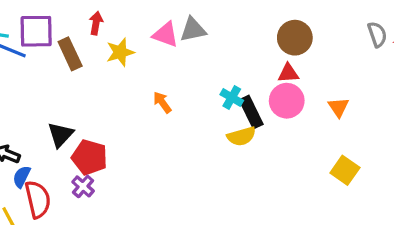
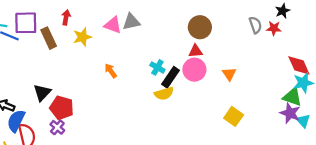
black rectangle: (251, 112) -> (170, 77), turned 60
blue semicircle: (22, 177) -> (16, 121), size x1.5

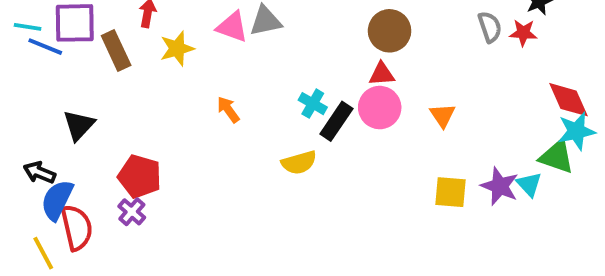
black triangle: (42, 92) -> (79, 125), moved
yellow semicircle: (164, 94) -> (299, 163), moved
purple star: (290, 113) -> (500, 186), moved
yellow square: (234, 116) -> (450, 192), turned -30
cyan triangle: (303, 121) -> (529, 184), moved

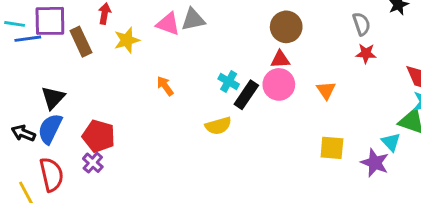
red star: (523, 33) -> (366, 53), moved
blue line: (45, 47) -> (28, 39), turned -30
purple star: (500, 186) -> (375, 163), moved
blue semicircle: (57, 200) -> (50, 129), moved

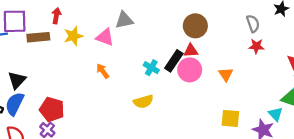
pink triangle: (168, 24) -> (105, 37), moved
brown rectangle: (81, 42) -> (38, 37), turned -70
black rectangle: (246, 95) -> (174, 61), moved

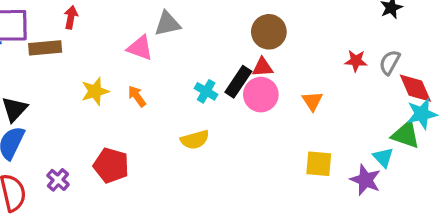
gray semicircle: (253, 24) -> (390, 62), moved, turned -132
yellow star: (73, 36) -> (95, 91), moved
red pentagon: (52, 109) -> (111, 165), moved

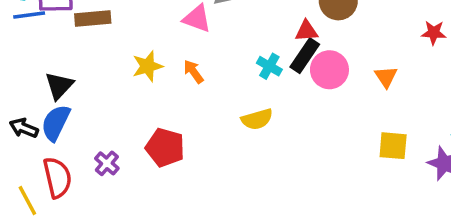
red triangle: (262, 67) -> (306, 31), moved

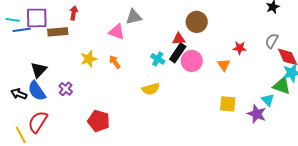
red star: (434, 33) -> (240, 48), moved
blue semicircle: (56, 123) -> (37, 91), turned -60
red pentagon: (165, 147) -> (99, 121), moved
purple cross: (107, 163) -> (66, 89), moved
red semicircle: (57, 178) -> (38, 122), turned -135

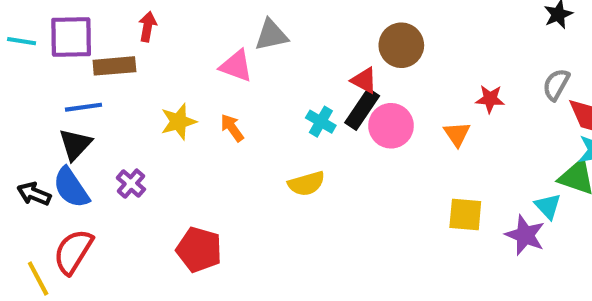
blue line: (22, 30) -> (83, 107), moved
red triangle: (179, 39) -> (364, 80), turned 32

